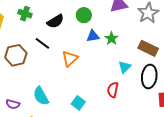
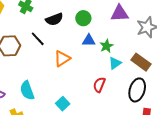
cyan triangle: (125, 67) -> (115, 63), moved
red semicircle: (113, 90) -> (99, 85), moved

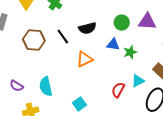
green circle: (83, 18) -> (122, 23), moved
black semicircle: (54, 19) -> (87, 28), moved
cyan triangle: (115, 63) -> (138, 81), moved

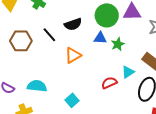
green circle: (122, 23) -> (107, 15), size x1.5
cyan semicircle: (46, 86) -> (37, 86), turned 114
red semicircle: (118, 90) -> (109, 83), turned 42

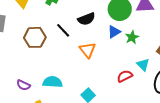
blue triangle: (100, 38) -> (114, 32), turned -32
orange triangle: (73, 55) -> (88, 50), turned -36
cyan triangle: (128, 72) -> (143, 65), turned -40

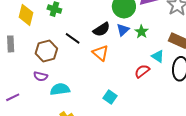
black semicircle: (86, 19) -> (102, 29), moved
cyan semicircle: (53, 82) -> (60, 89), moved
purple semicircle: (23, 85) -> (41, 76), moved

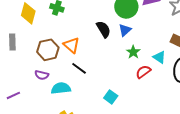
black semicircle: (102, 29) -> (103, 29), turned -90
green star: (141, 32) -> (133, 52), moved
black line: (73, 38) -> (79, 68), moved
orange triangle: (100, 53) -> (72, 45), moved

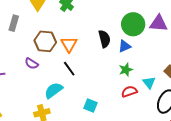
cyan semicircle: (61, 88) -> (54, 90), moved, turned -48
cyan square: (111, 97) -> (91, 106), turned -32

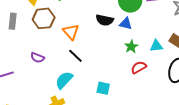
black semicircle: (104, 39) -> (105, 20), turned 126
brown hexagon: (45, 41) -> (44, 18), moved
blue triangle: (125, 46) -> (126, 24), turned 48
cyan triangle: (149, 83) -> (156, 46), moved, turned -48

